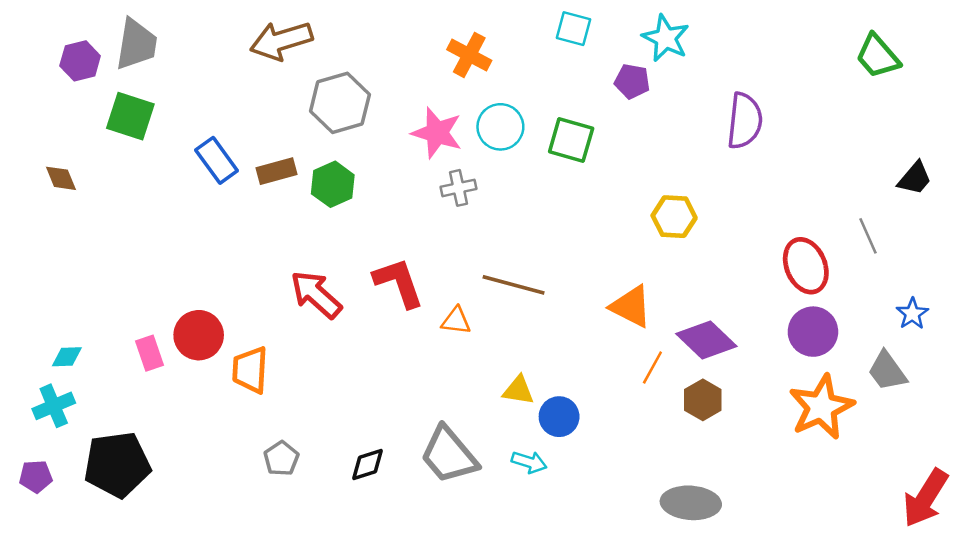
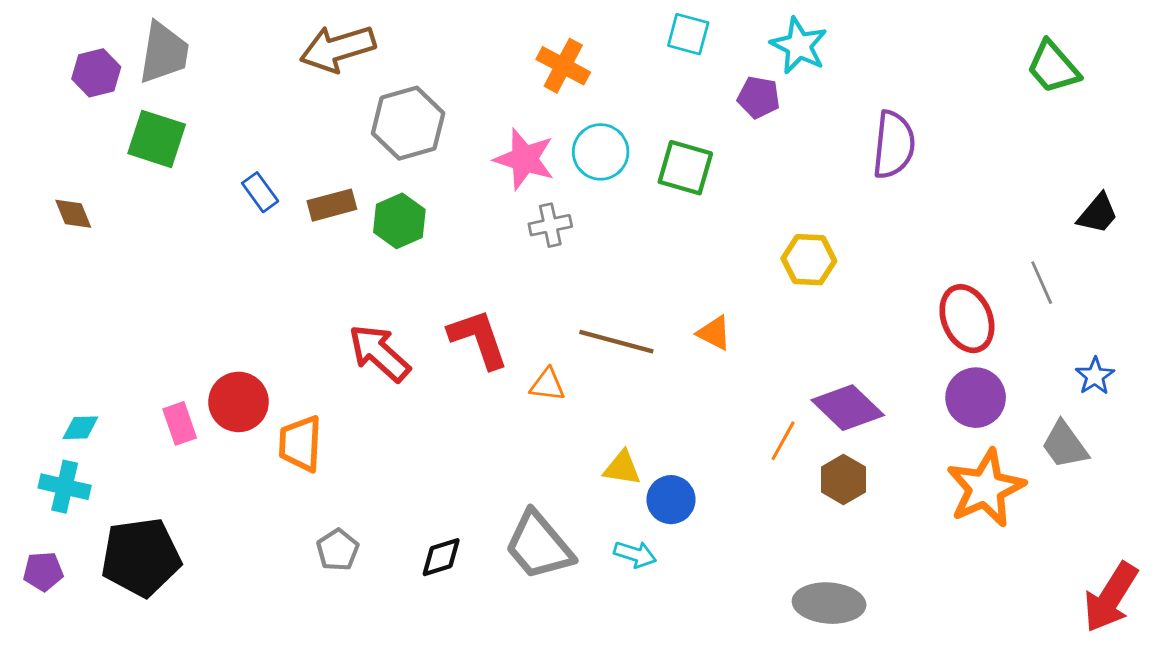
blue rectangle: (217, 160) -> (260, 192), size x0.7
orange triangle: (631, 306) -> (714, 333), moved, size x0.7
cyan cross: (54, 406) -> (65, 487), turned 36

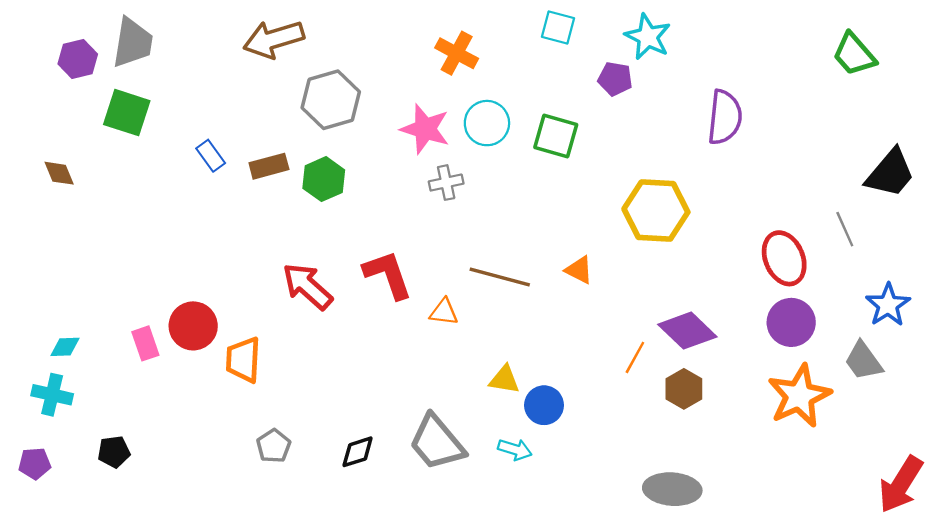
black trapezoid: (1098, 214) -> (890, 173), size x1.5
yellow hexagon: (809, 260) -> (656, 211), size x1.5
blue star: (1095, 376) -> (888, 305), size x1.4
black pentagon: (141, 557) -> (114, 452), size x0.5

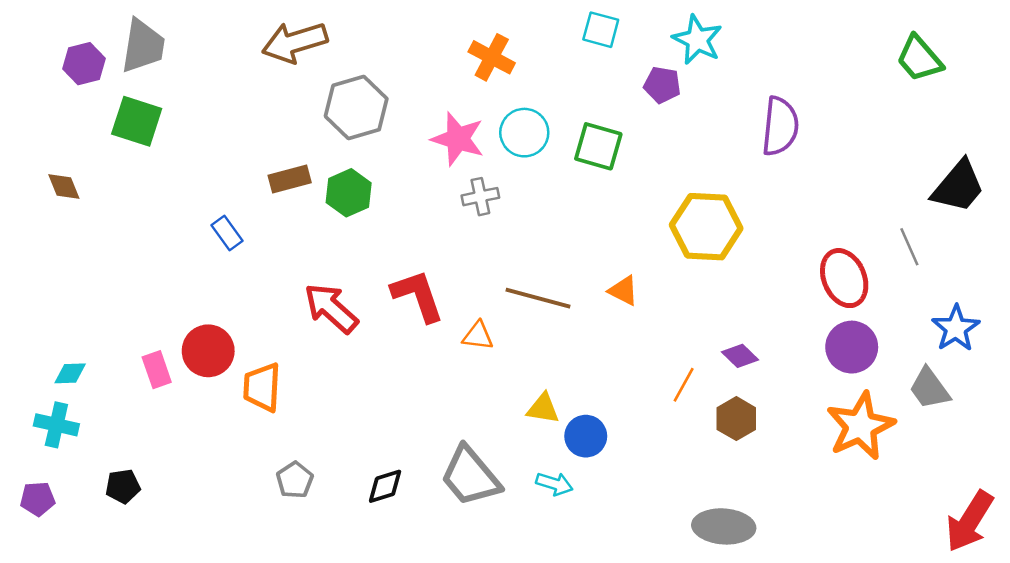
blue rectangle: (211, 156) -> (227, 233), moved
purple diamond: (687, 331) -> (740, 356), size x0.6

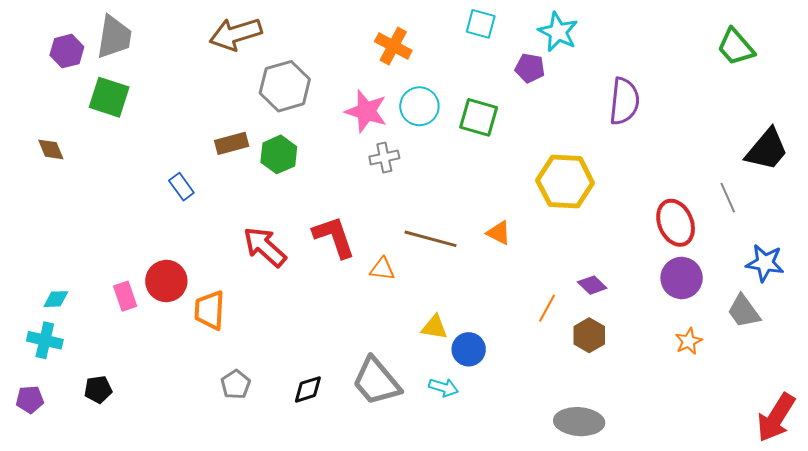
blue star: (956, 328) -> (765, 263), turned -30
orange star: (860, 426) -> (689, 341), size x0.5

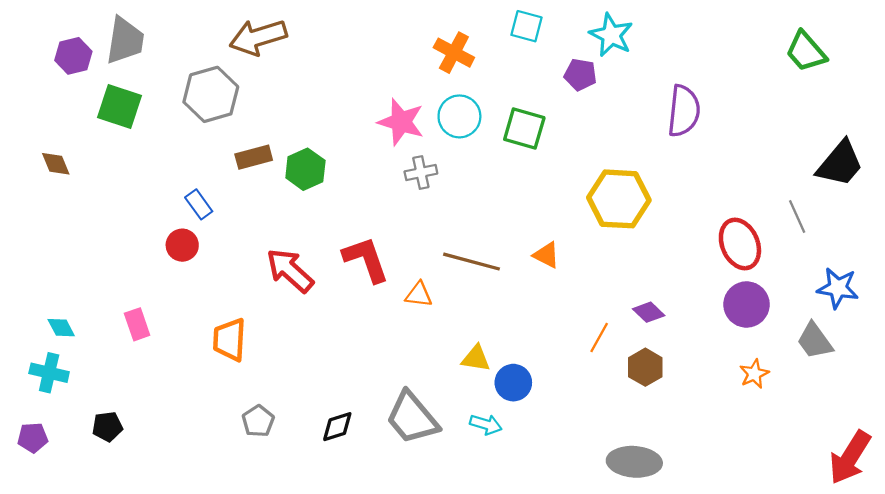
orange cross: (393, 46) -> (454, 53), moved
gray hexagon: (285, 86) -> (211, 94), moved
red circle: (166, 281) -> (182, 245), moved, size x0.7
cyan diamond: (56, 299) -> (61, 328), turned 64

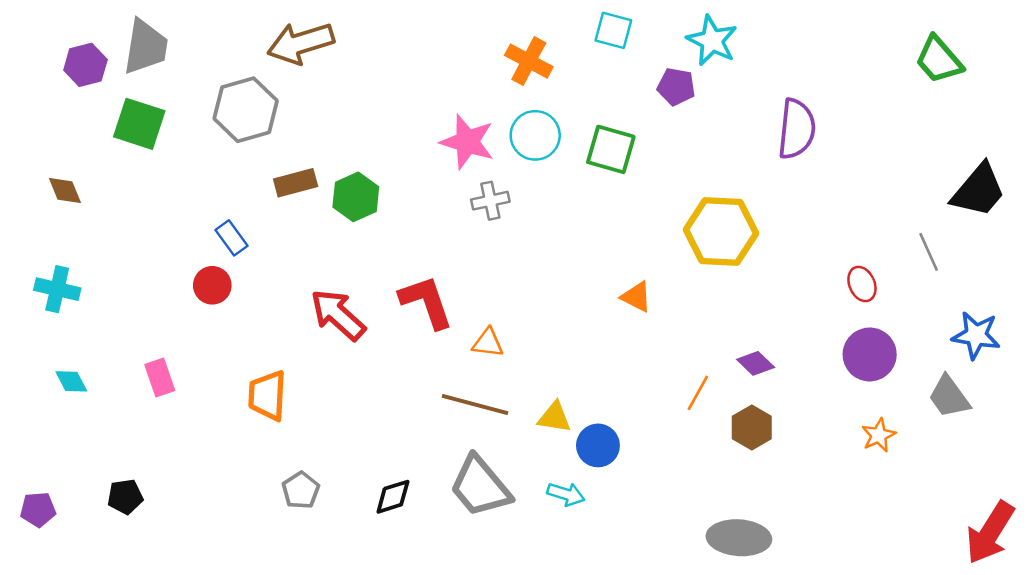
red ellipse: (740, 244) -> (862, 284), size x0.6
brown line: (472, 262) -> (475, 404), moved
cyan cross: (49, 373) -> (57, 289), moved

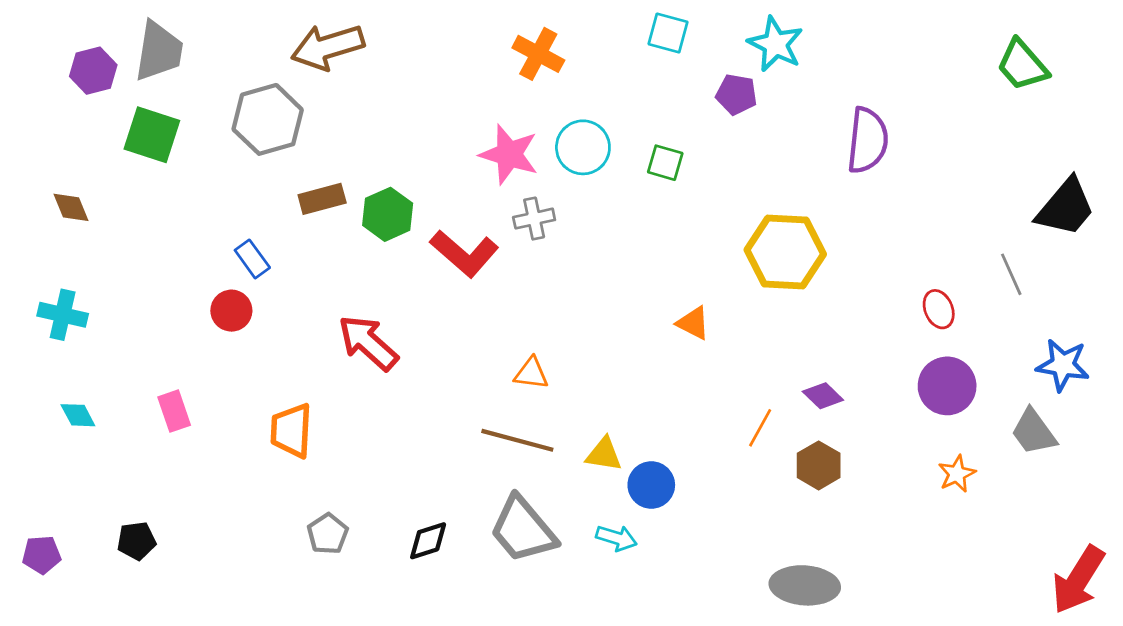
orange cross: (529, 61) -> (538, 54), moved
green square: (611, 149) -> (665, 163), size x0.7
red L-shape: (426, 302) -> (464, 253), moved, turned 150

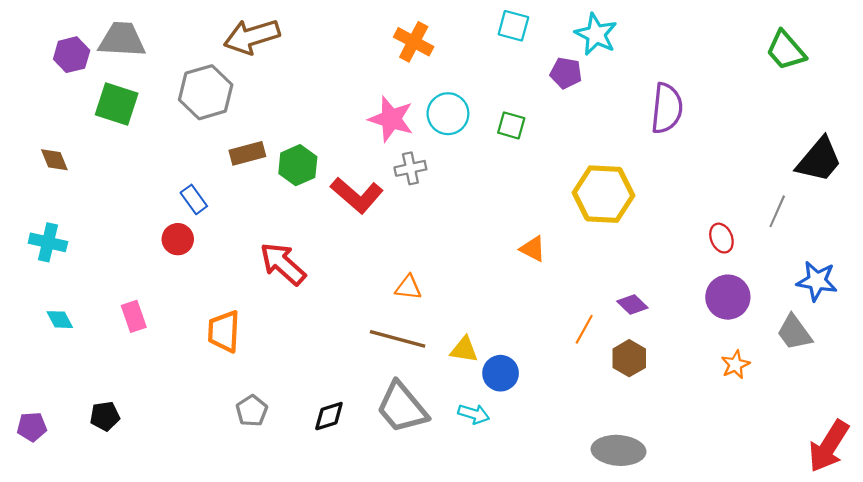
gray trapezoid: (159, 51) -> (122, 40), turned -96
gray line: (1011, 274) -> (777, 211), turned 48

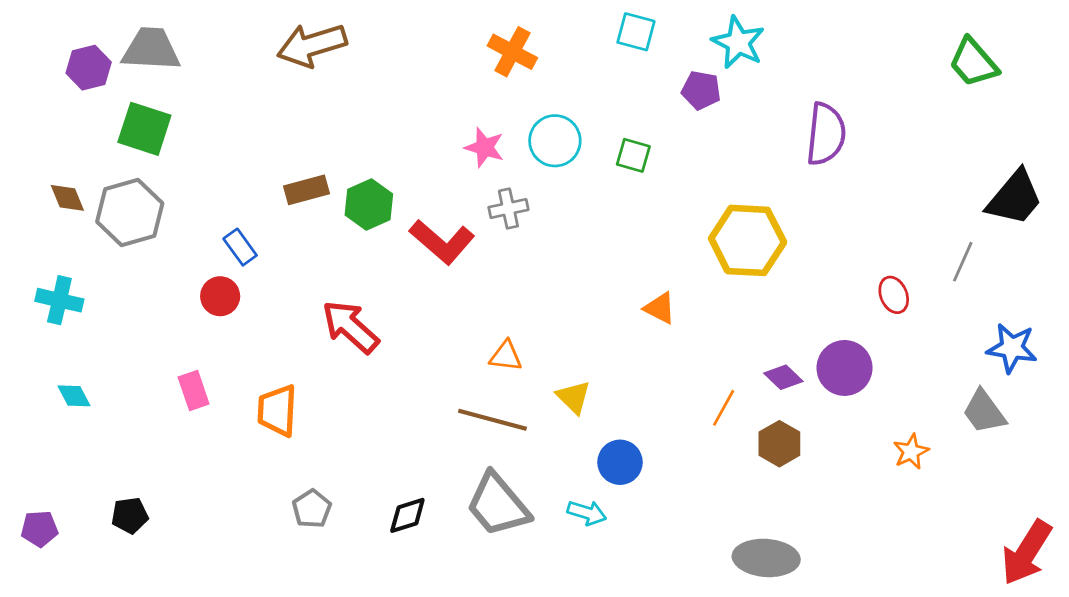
gray hexagon: (206, 92) -> (130, 213), moved
pink star: (391, 119) -> (485, 147), size x0.7
purple circle: (728, 297) -> (845, 368), moved
pink rectangle: (134, 316) -> (194, 391), moved
yellow triangle: (464, 350) -> (574, 397), moved, turned 36

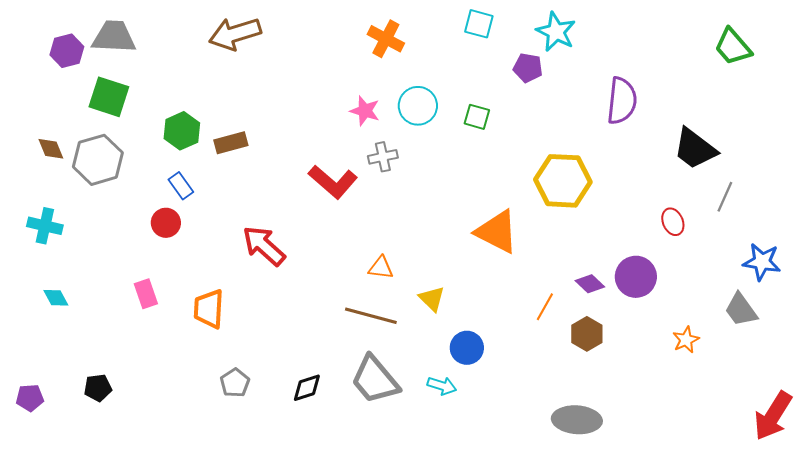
black trapezoid: (1015, 198) -> (695, 149), moved, turned 87
green hexagon: (369, 205) -> (182, 131), moved
orange triangle: (660, 308) -> (497, 232), size x1.8

